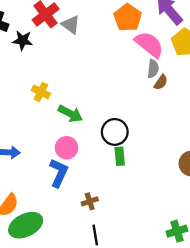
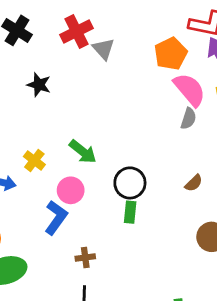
black star: (23, 40) -> (39, 85), moved
brown semicircle: (161, 82) -> (194, 183), moved
yellow cross: (41, 92) -> (34, 160), moved

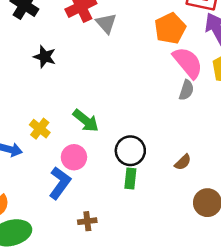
brown semicircle: (194, 183) -> (183, 162), moved

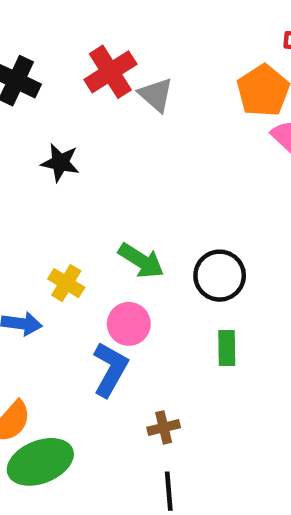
black circle: (130, 151) -> (220, 276), moved

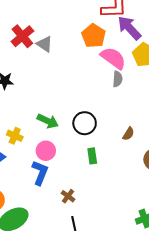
brown cross: (164, 427) -> (68, 196), turned -32

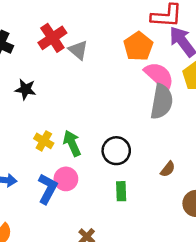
gray semicircle: (117, 79) -> (162, 102), size x1.8
green arrow: (48, 121) -> (72, 143), turned -145
yellow cross: (15, 136) -> (44, 141), moved
blue L-shape: (40, 173) -> (48, 189), moved

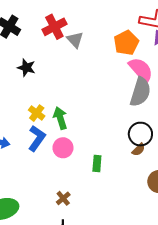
black circle: (116, 151) -> (140, 134), moved
pink circle: (66, 179) -> (63, 148), moved
blue L-shape: (48, 189) -> (37, 138), moved

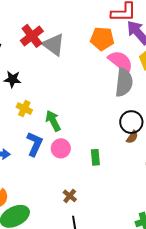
gray triangle: (75, 40) -> (53, 45), size x1.4
orange pentagon: (126, 43) -> (102, 39), turned -30
yellow cross: (37, 113) -> (24, 109), moved

